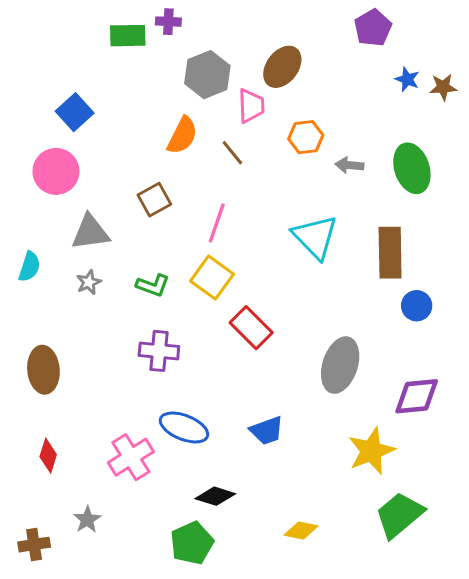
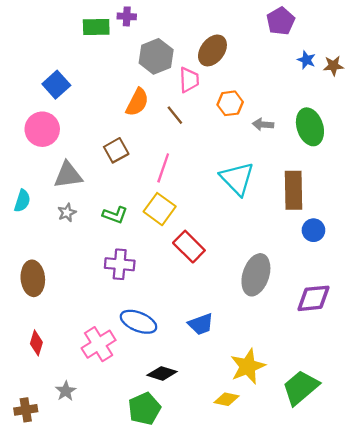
yellow star: (371, 451) -> (248, 366), moved

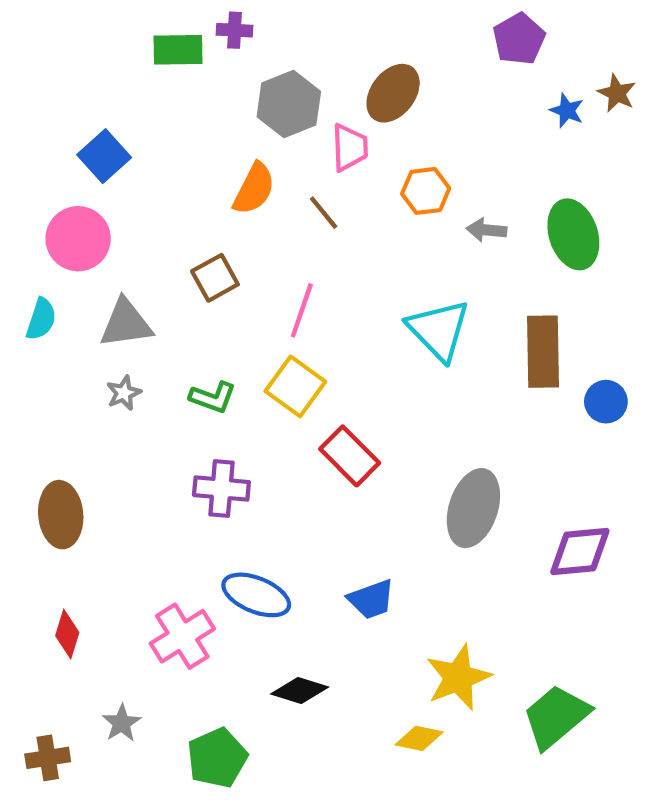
brown star: (333, 66) -> (617, 93), moved, turned 30
cyan semicircle: (22, 201) -> (41, 319), moved
blue circle: (313, 230) -> (606, 402), moved
green pentagon: (144, 409) -> (217, 758), moved

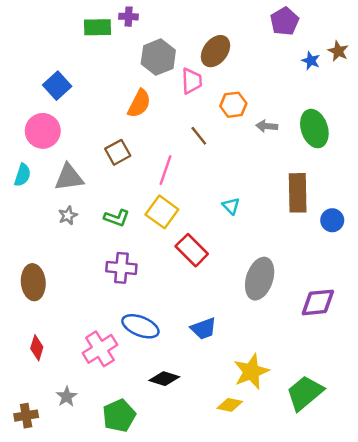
brown line: (324, 213) -> (199, 136), moved
cyan triangle: (439, 330) -> (231, 206), moved, size x0.5

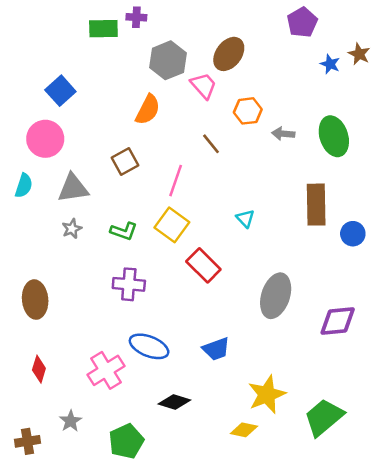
pink trapezoid: (192, 81) -> (203, 86), turned -40

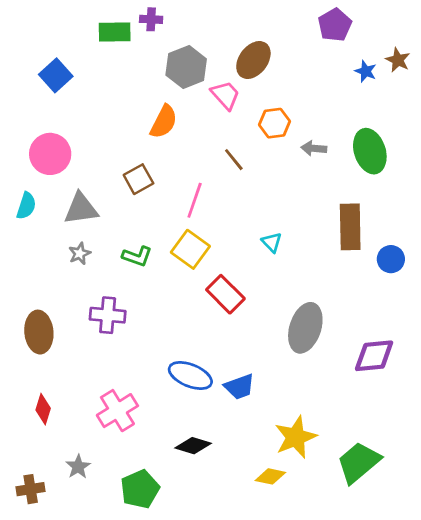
blue square: (60, 91) -> (56, 75), moved
purple cross: (129, 284) -> (108, 315), moved
blue ellipse: (149, 346) -> (190, 375), moved

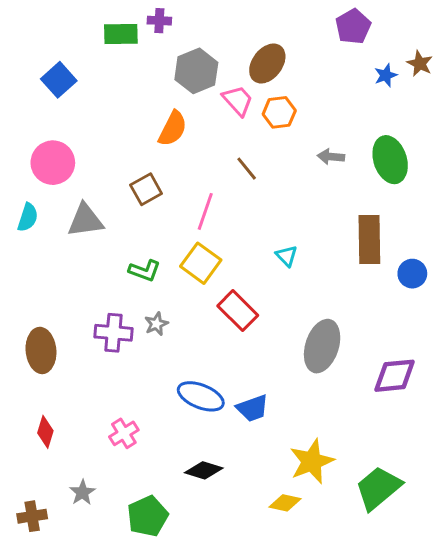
blue star: (366, 71) -> (386, 75), turned 30
orange hexagon: (274, 123) -> (279, 112), moved
gray star: (80, 254) -> (156, 324), moved
pink cross: (117, 411) -> (124, 433), size x0.7

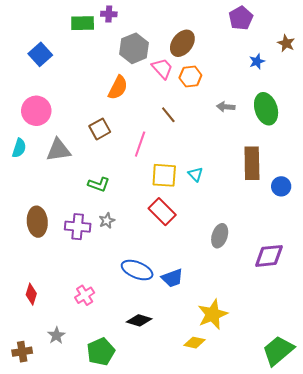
blue star: (386, 75) -> (257, 61), moved
yellow square: (201, 263) -> (164, 175), moved, turned -32
gray ellipse: (322, 346) -> (220, 236), size x0.7
brown ellipse: (41, 350) -> (37, 222), moved
green trapezoid: (378, 488) -> (278, 351), moved

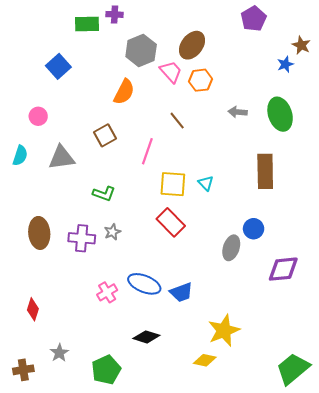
blue square: (40, 54) -> (58, 66), moved
blue star: (257, 61) -> (285, 64), moved
pink circle: (36, 111) -> (38, 116), size x0.6
blue circle: (281, 186) -> (254, 229), moved
pink cross: (85, 295) -> (107, 292), moved

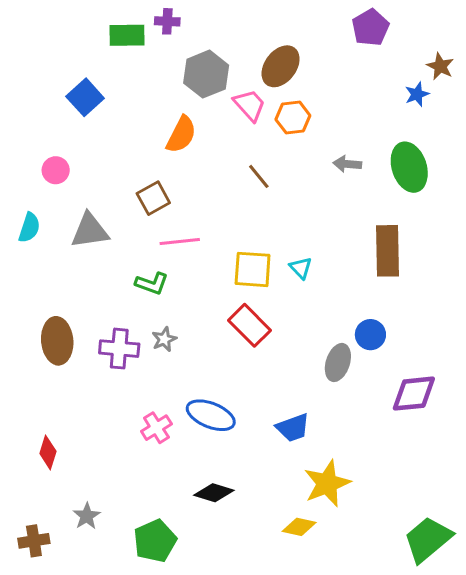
pink line: (147, 151) -> (180, 242), moved, turned 65
blue trapezoid: (181, 292) -> (293, 428), moved

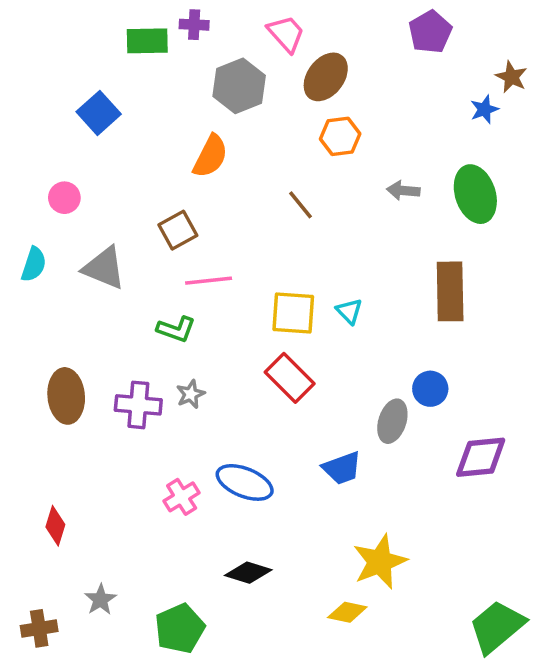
pink trapezoid: (250, 105) -> (286, 34), moved
gray triangle: (90, 231) -> (104, 268), turned 30
blue trapezoid: (293, 428) -> (342, 468), moved

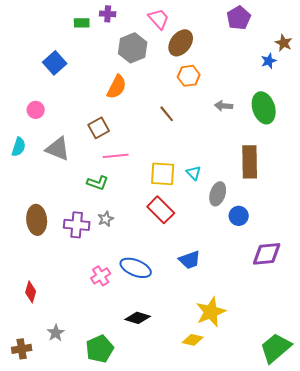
green rectangle: (147, 41) -> (82, 23), size x0.7
gray ellipse: (392, 421) -> (218, 194), moved

